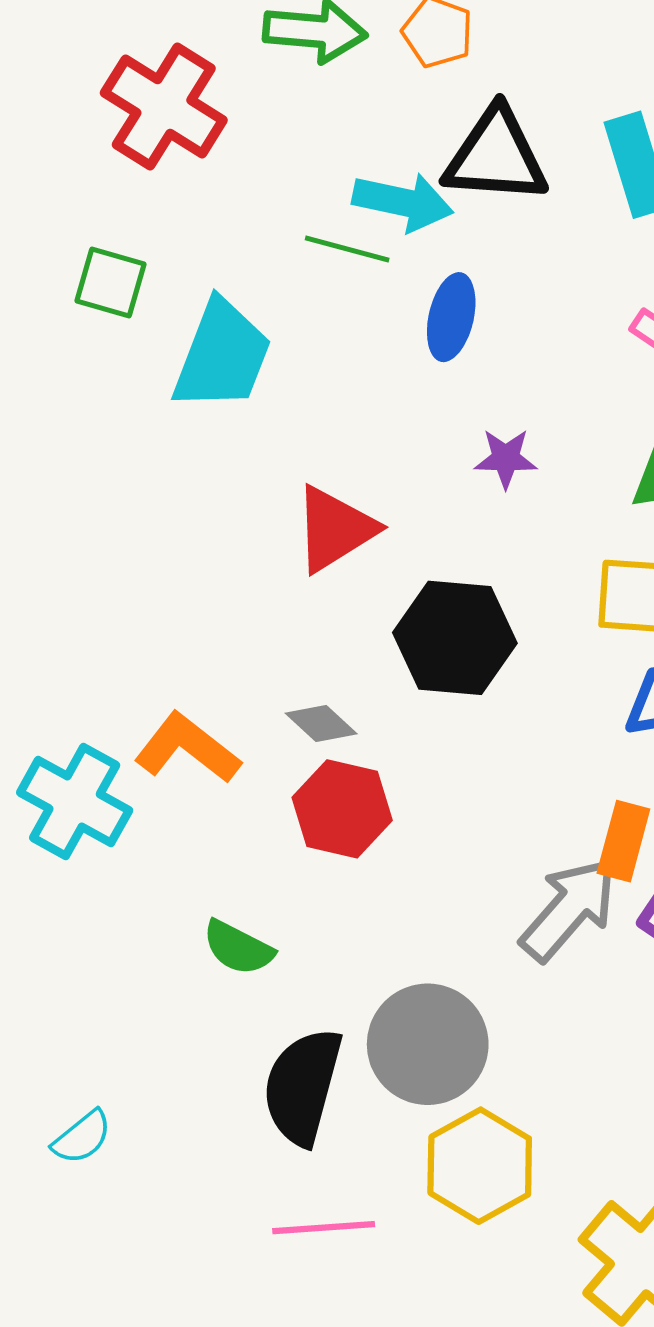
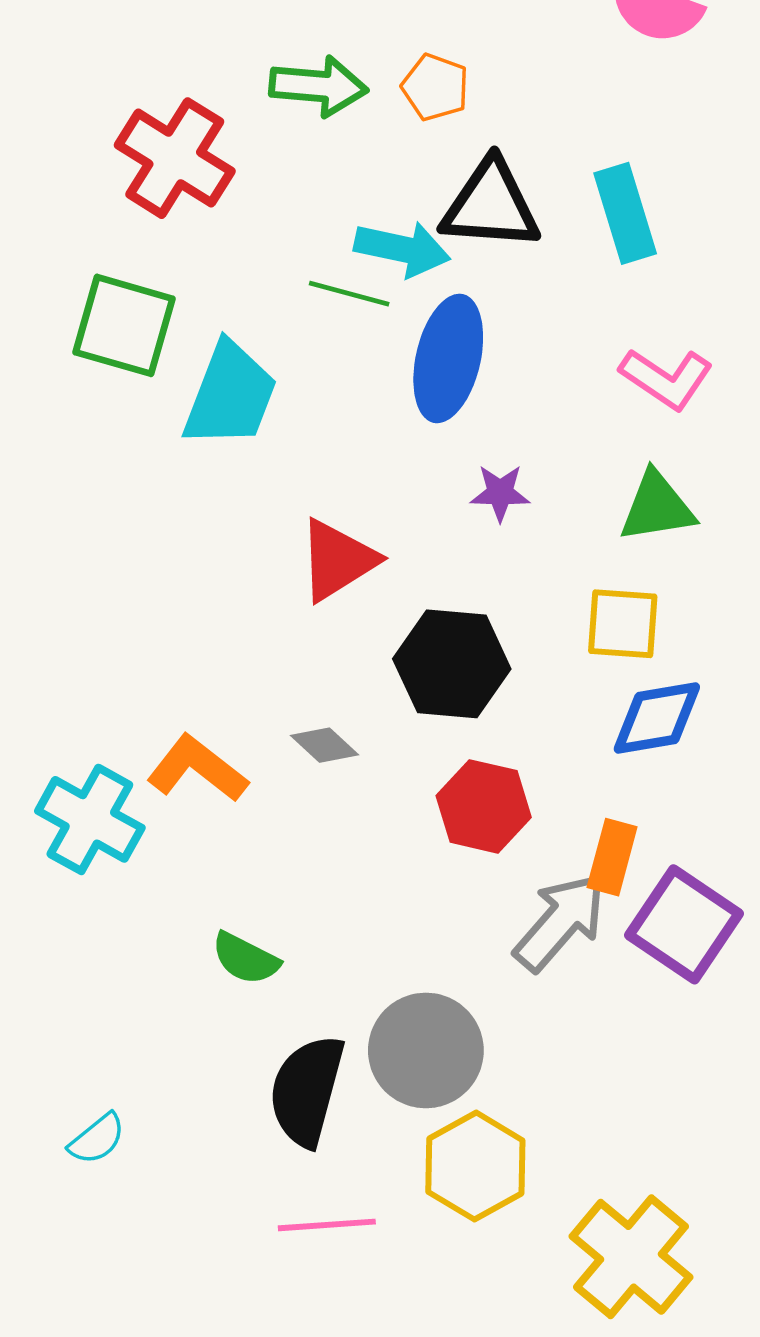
green square: (111, 282) -> (124, 325), size x1.5
blue ellipse: (451, 317) -> (448, 358), size x1.5
red hexagon: (342, 809) -> (484, 806), moved

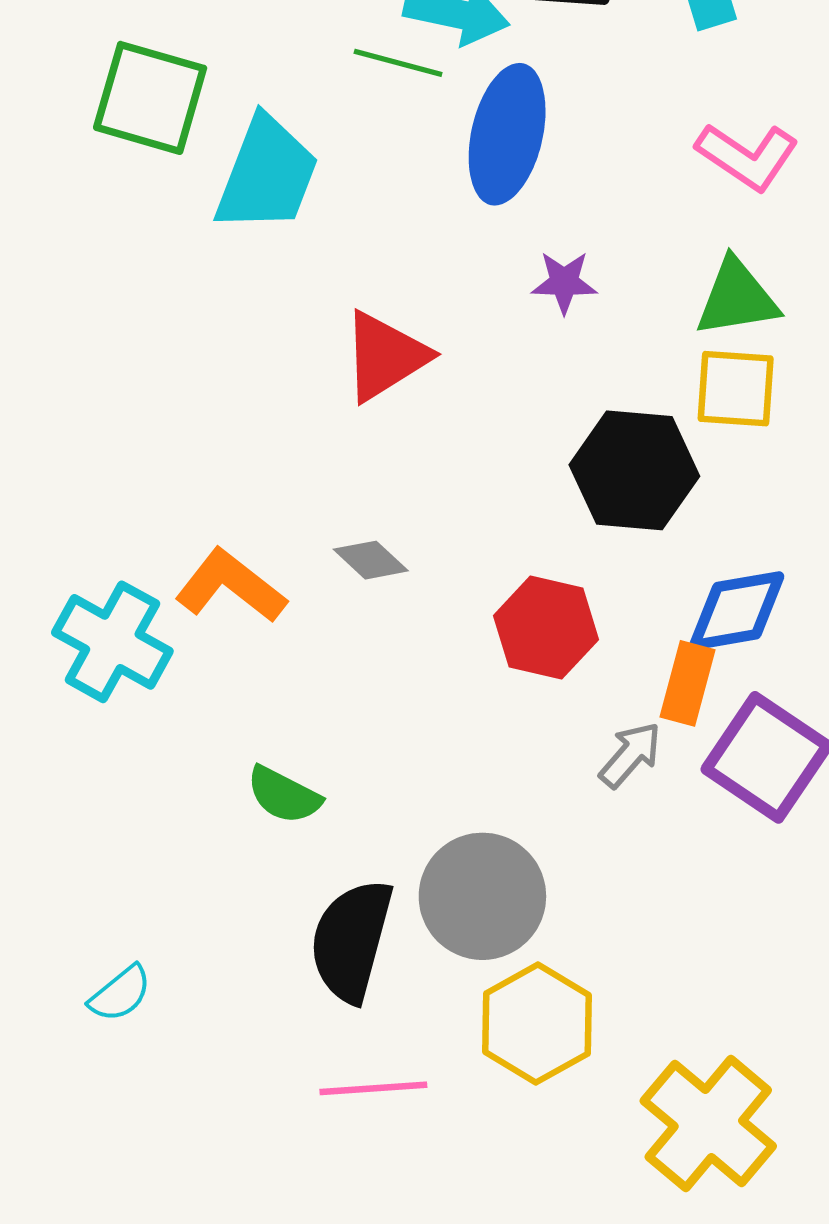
yellow square: (623, 624) -> (736, 389), moved
black hexagon: (452, 664) -> (634, 470), moved
blue diamond: (657, 718) -> (737, 611), moved
gray arrow: (560, 922) -> (630, 755), size x0.6

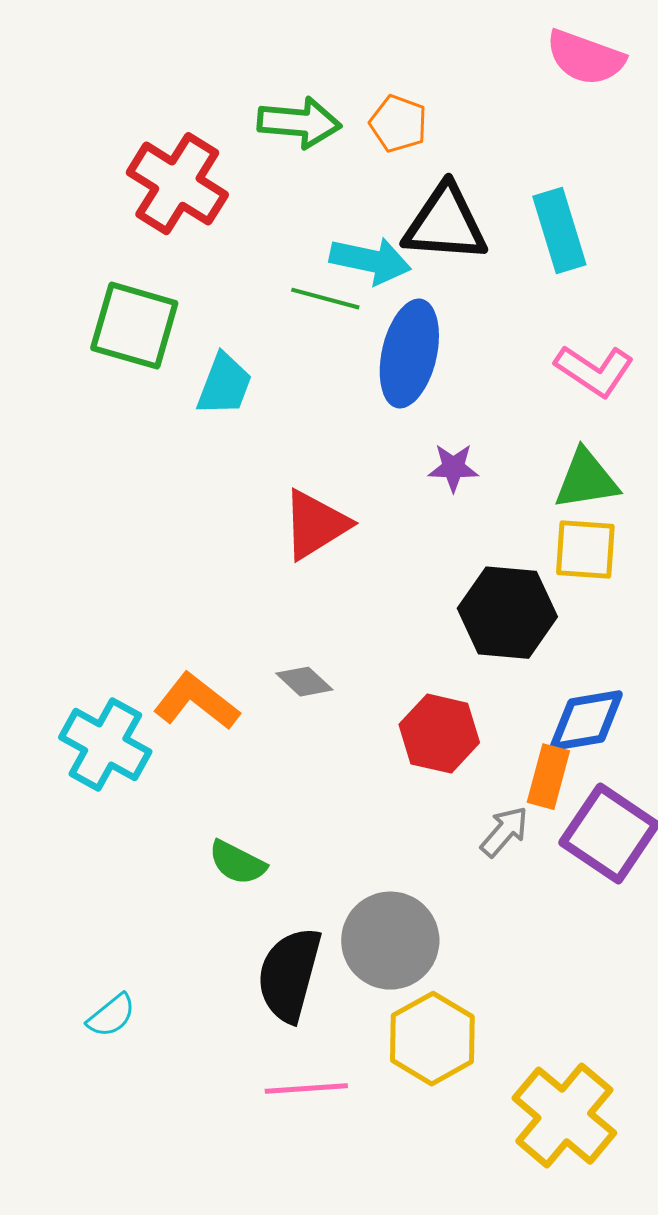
cyan trapezoid: (267, 174) -> (224, 385), size x0.7

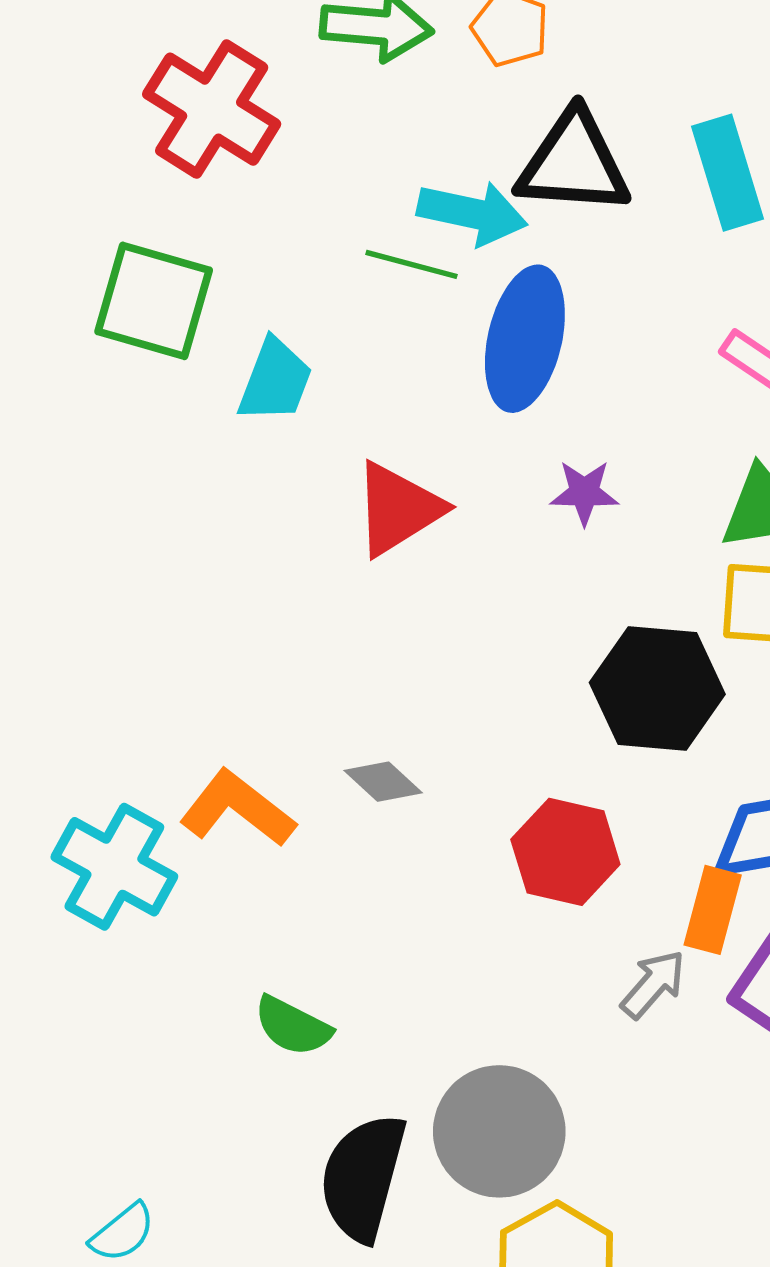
red triangle: (315, 525) -> (398, 509), moved

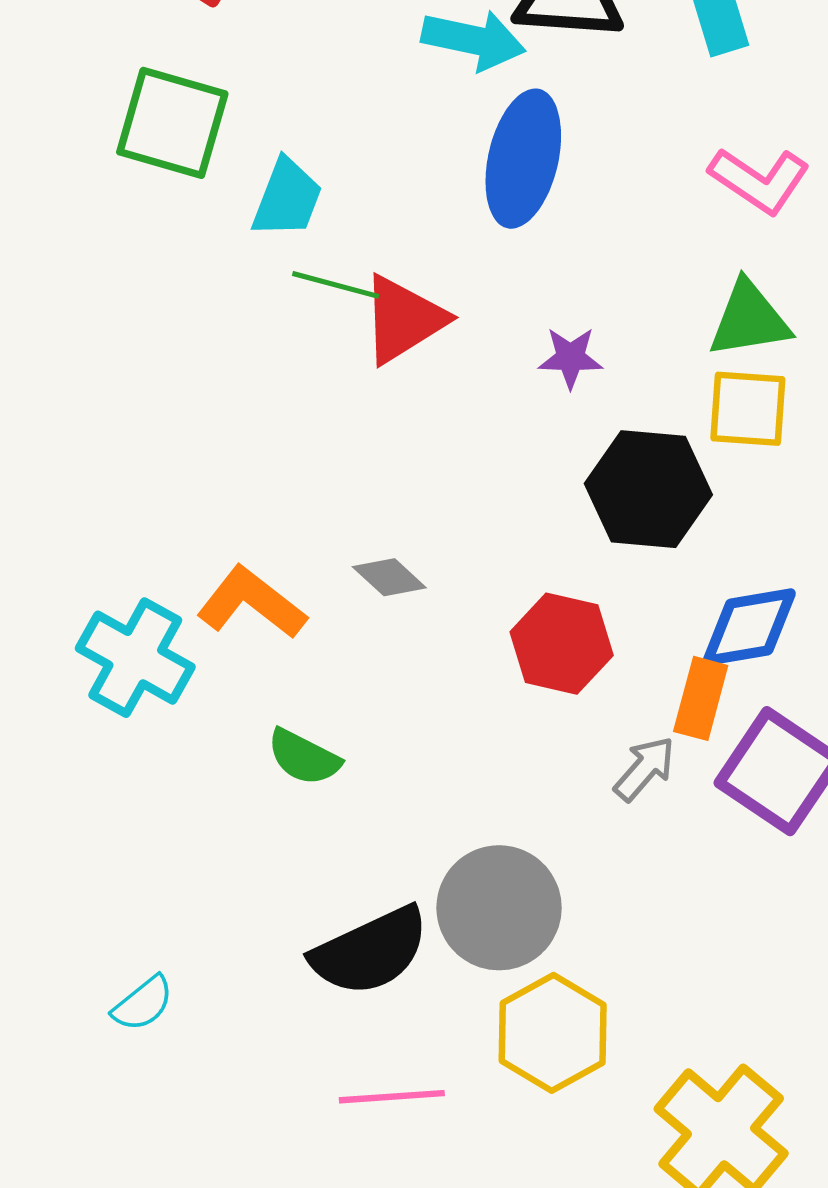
green line: (411, 264) -> (336, 285), moved
purple star: (584, 493) -> (570, 358), moved
green semicircle: (293, 1026) -> (304, 757), moved
black semicircle: (363, 1177) -> (370, 951), turned -130

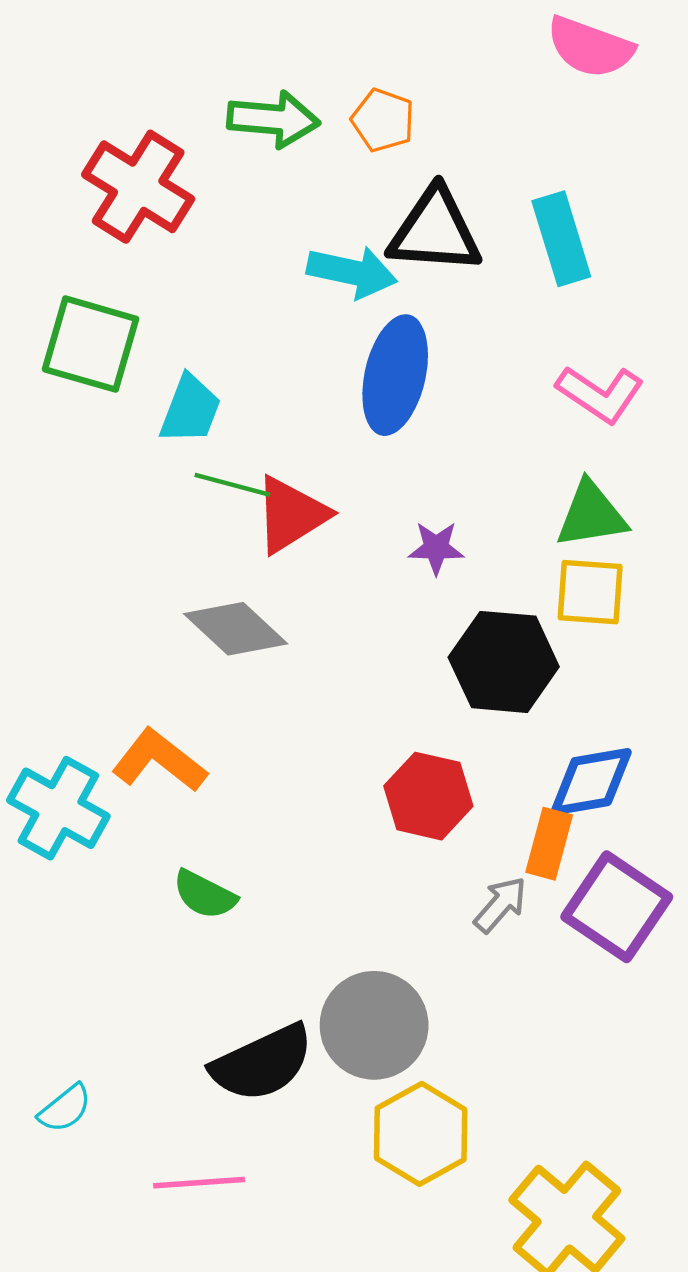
gray diamond: (389, 577) -> (236, 629), moved, size x1.6
pink line: (392, 1097) -> (199, 1183), moved

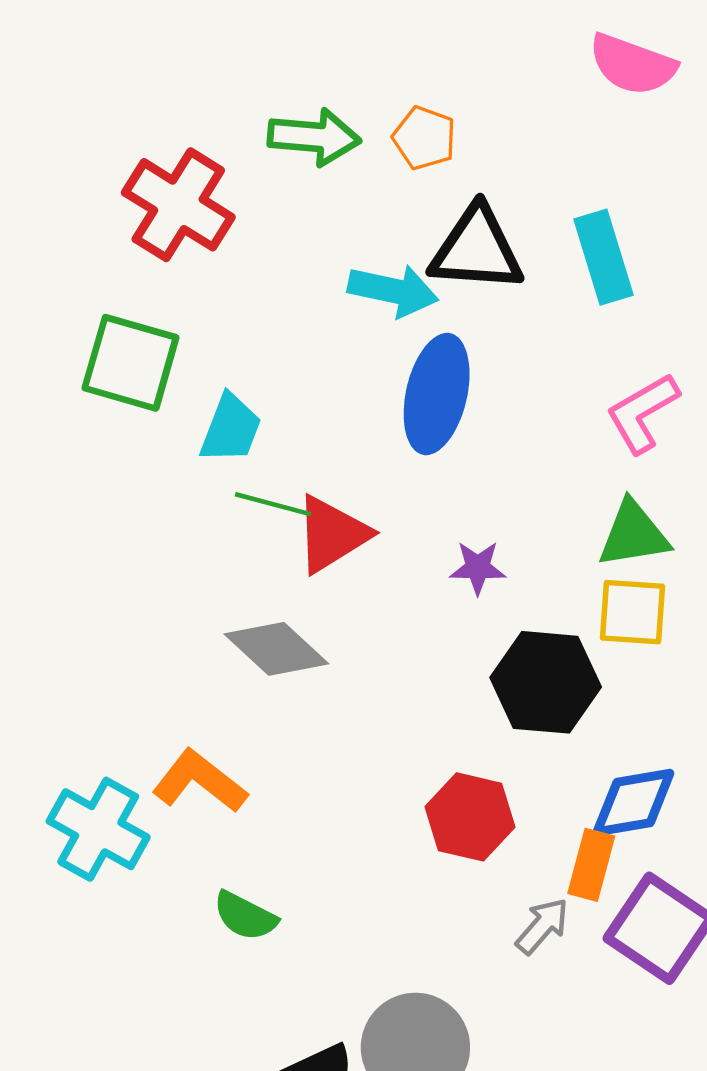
pink L-shape: (600, 394) -> (642, 413), turned 116

